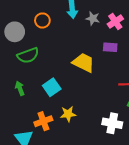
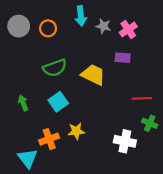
gray circle: (15, 32) -> (19, 26), moved
green semicircle: (28, 55) -> (55, 68), moved

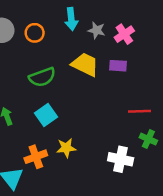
yellow trapezoid: (93, 75) -> (85, 64), moved

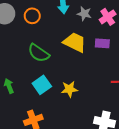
green semicircle: (42, 77) -> (39, 53), turned 55
yellow star: (66, 148) -> (69, 89), moved

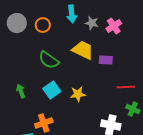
purple rectangle: (102, 43) -> (106, 60), moved

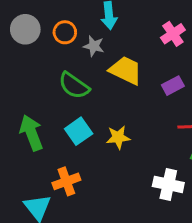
gray star: (92, 23) -> (94, 46), moved
purple rectangle: (106, 60) -> (173, 86), moved, turned -32
green arrow: (21, 91) -> (31, 133), size x1.6

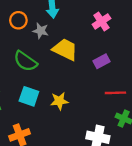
cyan square: (79, 131) -> (29, 96), turned -36

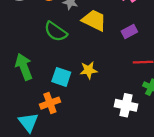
cyan square: (29, 96) -> (61, 77), moved

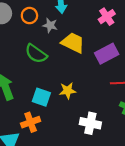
purple rectangle: (129, 32) -> (107, 54), size x1.5
white cross: (126, 105) -> (90, 123), moved

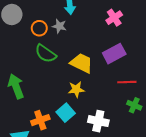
orange circle: (29, 16) -> (39, 28), moved
yellow trapezoid: (73, 43) -> (81, 63), moved
cyan square: (41, 97) -> (66, 113), moved, turned 30

